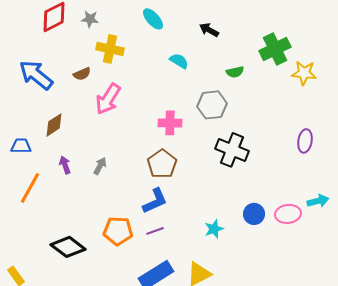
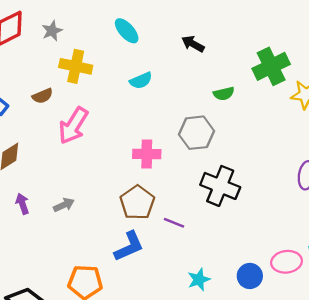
gray star: (90, 19) -> (52, 31), turned -30
cyan semicircle: (179, 61) -> (141, 81), moved, turned 126
gray arrow: (100, 166) -> (64, 205), turned 36
blue circle: (254, 214) -> (250, 276), moved
purple line: (155, 231) -> (174, 223), moved, turned 42

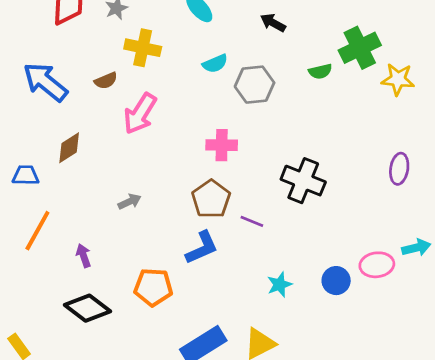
green semicircle: (224, 94) -> (320, 71), moved
gray hexagon: (197, 133) -> (255, 85), moved
purple arrow: (22, 204) -> (84, 256), moved

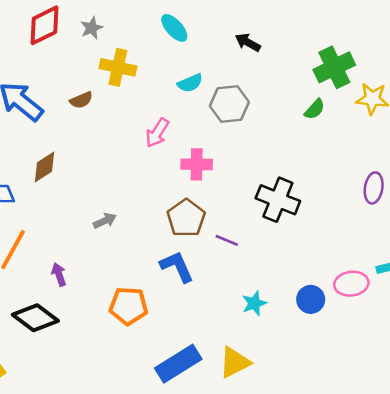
green semicircle: (320, 71) -> (315, 109), moved, turned -35
pink arrow: (140, 114) -> (157, 133), moved, size x0.7
blue L-shape: (202, 248) -> (177, 267), turned -90
black diamond: (87, 308) -> (35, 318), moved

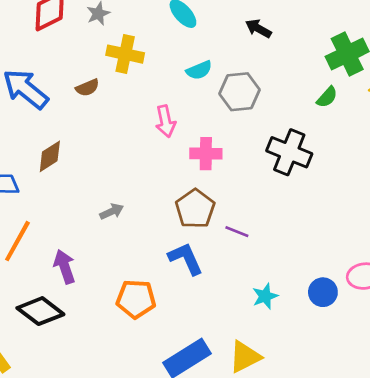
pink arrow: (157, 133) -> (165, 121), turned -44
black cross: (278, 200) -> (289, 152), moved
purple arrow: (59, 274) -> (65, 267), size x1.4

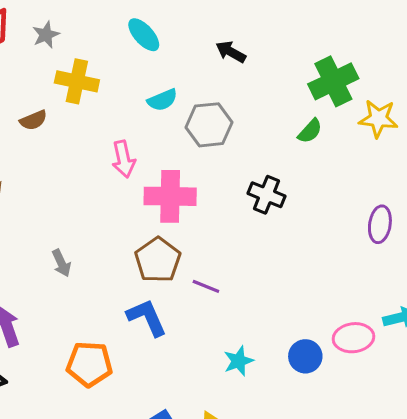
black cross: (289, 152) -> (266, 195), size x0.7
pink cross: (206, 154) -> (170, 196), size x1.4
gray arrow: (112, 211) -> (61, 263), turned 90

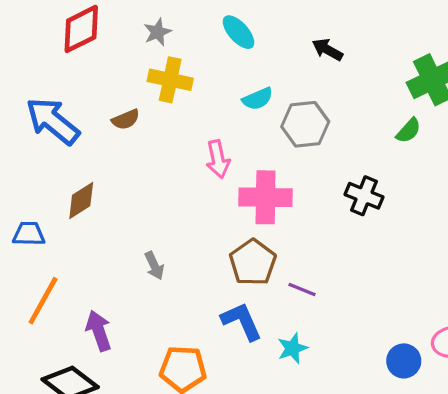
gray star: (46, 35) -> (157, 32), moved
cyan star: (239, 361) -> (293, 348), moved

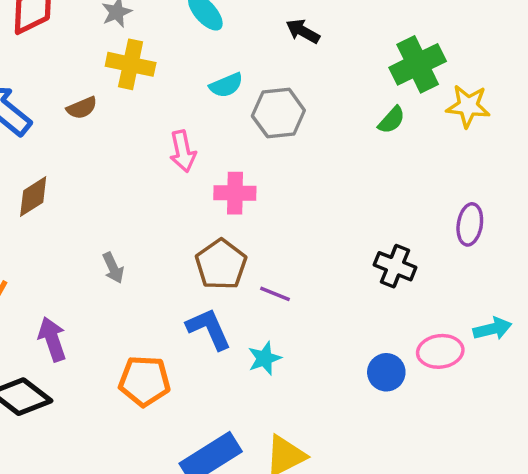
black cross: (364, 196) -> (395, 266), moved
pink cross: (266, 197) -> (235, 193), size x0.7

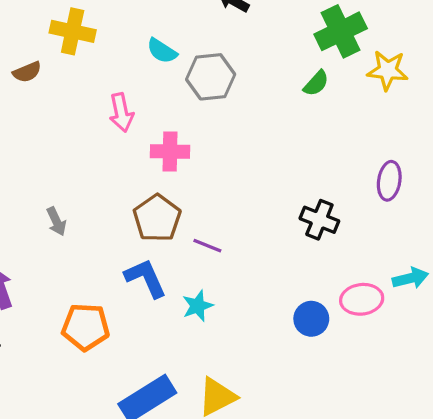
cyan semicircle: (226, 85) -> (162, 51), turned 56

